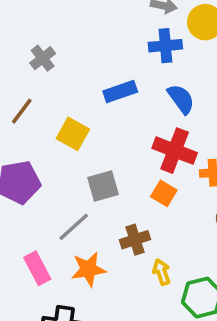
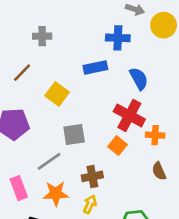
blue cross: (165, 46) -> (118, 38), moved
gray cross: (43, 58) -> (42, 36), turned 30
yellow arrow: (162, 272) -> (90, 204), moved, turned 36

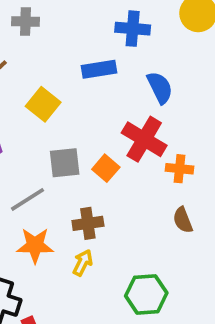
orange square: (117, 146) -> (106, 168), moved

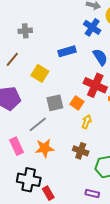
blue cross: (133, 29) -> (92, 27), moved, turned 36
brown cross: (88, 223) -> (81, 151), moved, turned 35
yellow arrow: (83, 263) -> (87, 122), moved

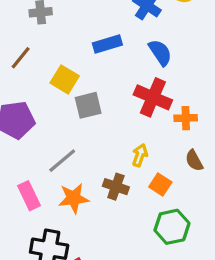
gray square: (55, 103) -> (88, 105), moved
orange square: (77, 103) -> (160, 184), moved
brown cross: (81, 151) -> (116, 187), moved

